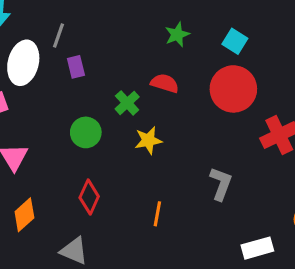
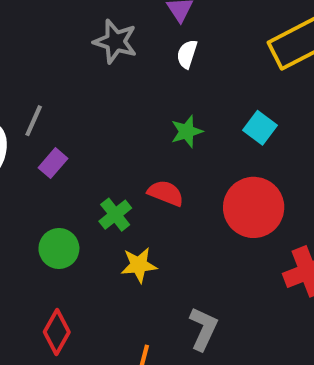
cyan square: (235, 41) -> (260, 128), moved
purple rectangle: (76, 67) -> (53, 163), turned 50
gray L-shape: (221, 184) -> (203, 329), moved

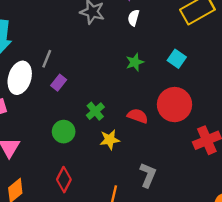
red semicircle: (166, 193) -> (138, 116), moved

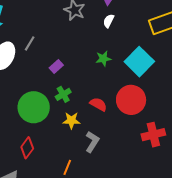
cyan square: (177, 59) -> (139, 62), size x1.8
purple rectangle: (59, 83) -> (56, 66), moved
green circle: (64, 132) -> (34, 107), size x1.6
gray L-shape: (148, 175) -> (92, 142), moved

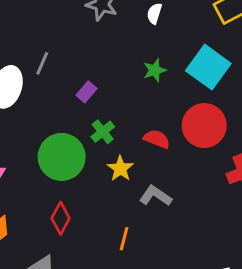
yellow star: (71, 120) -> (120, 169), turned -30
gray L-shape: (92, 142) -> (156, 196), turned -80

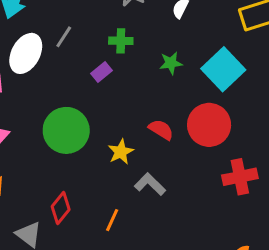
green cross: (103, 132) -> (121, 41), moved, turned 30
red diamond: (61, 218) -> (61, 208), moved

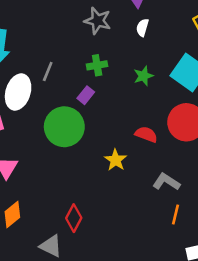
green circle: (66, 130) -> (64, 127), moved
gray L-shape: (150, 184) -> (166, 182), moved
orange line: (112, 220) -> (175, 215), moved

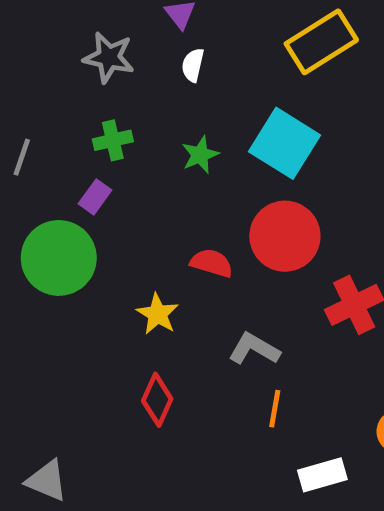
red diamond: (74, 218) -> (157, 400), moved

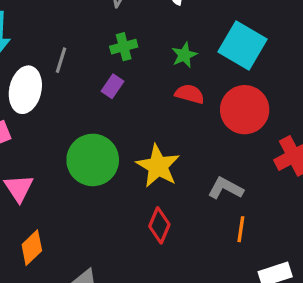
green circle: (59, 258) -> (93, 160), moved
red semicircle: (212, 263) -> (190, 94), moved
yellow star: (158, 314) -> (158, 166), size x1.5

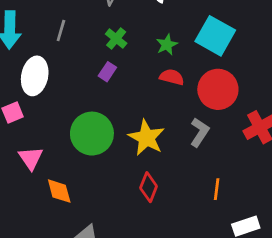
green cross: (124, 47) -> (116, 39), turned -35
gray line: (61, 60) -> (61, 30), moved
gray L-shape: (225, 188) -> (200, 132), moved, turned 96
orange diamond: (32, 248) -> (59, 191), moved, turned -60

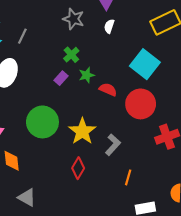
gray line: (61, 30) -> (22, 36), moved
green star: (167, 45) -> (87, 75), moved
gray L-shape: (200, 132) -> (113, 145), moved

